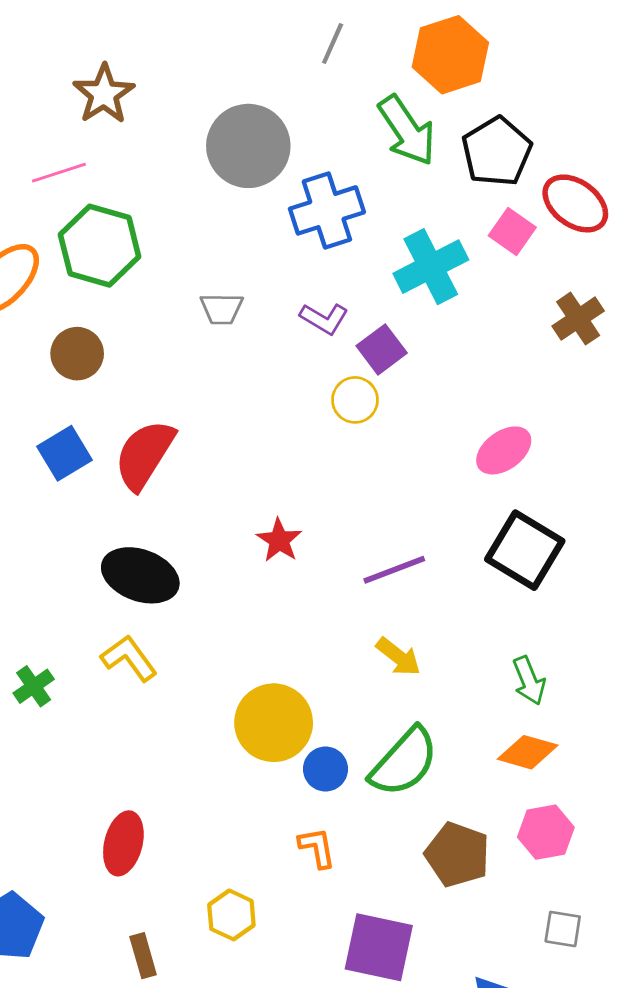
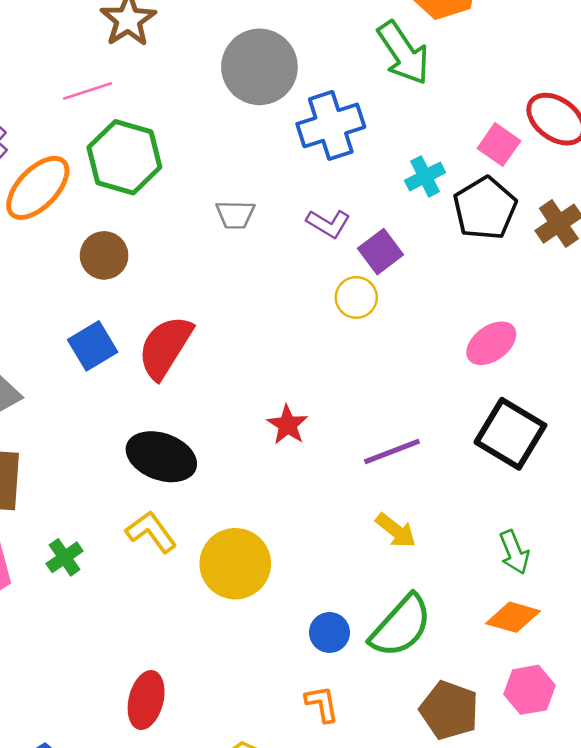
black pentagon: (497, 152) -> (485, 208), moved
cyan cross: (431, 267) -> (425, 176), size x0.6
yellow circle: (274, 723) -> (235, 564), moved

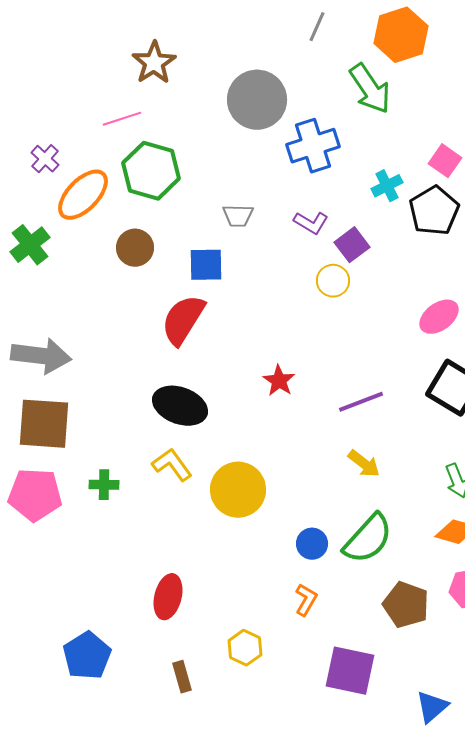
blue square: (93, 346) -> (206, 265), moved, turned 30
green cross: (65, 557) -> (104, 485), turned 36
orange L-shape: (322, 704) -> (306, 600), turned 40

